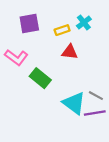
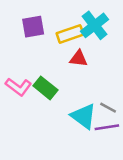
cyan cross: (84, 22) -> (95, 25), size x1.6
yellow rectangle: (62, 30) -> (70, 34), size x1.5
pink L-shape: (16, 57) -> (18, 87), moved

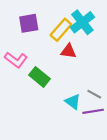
yellow rectangle: (70, 34) -> (61, 30), turned -30
pink L-shape: (18, 87) -> (16, 60), moved
cyan triangle: (84, 116) -> (73, 102), size x0.7

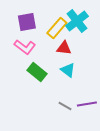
pink L-shape: (16, 60) -> (25, 47), moved
gray line: (94, 94) -> (65, 106), moved
cyan triangle: (73, 102) -> (68, 70), moved

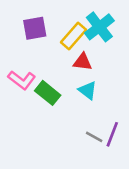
pink L-shape: (25, 47) -> (22, 80), moved
purple line: (87, 104) -> (112, 134), turned -60
gray line: (65, 106) -> (94, 137), moved

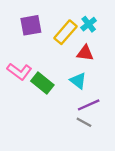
cyan cross: (99, 27) -> (89, 24), size x0.6
red triangle: (83, 62) -> (85, 53), moved
purple line: (112, 134) -> (89, 105), moved, turned 45

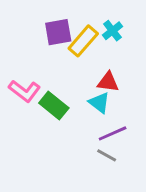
purple square: (31, 25) -> (58, 32), moved
red triangle: (85, 53) -> (108, 82), moved

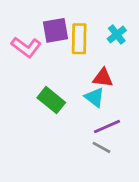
cyan cross: (113, 31) -> (117, 35), moved
yellow rectangle: (83, 41) -> (79, 39), turned -40
pink L-shape: (24, 91) -> (26, 47), moved

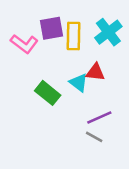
cyan cross: (117, 35) -> (108, 32), size x1.5
cyan triangle: (94, 97) -> (79, 83), moved

